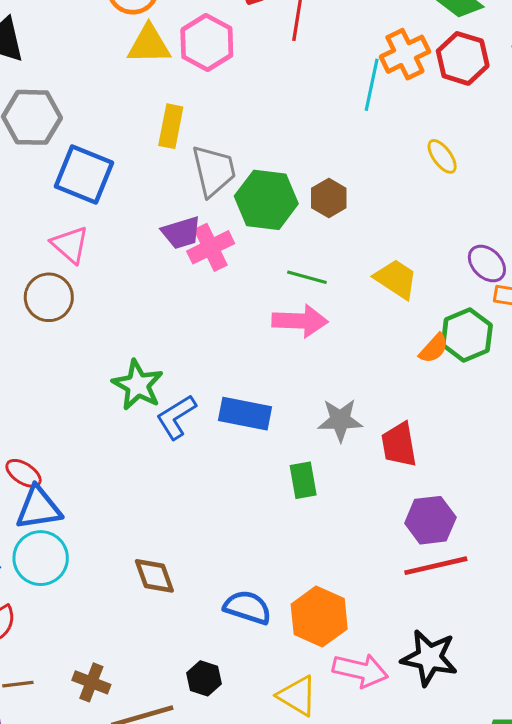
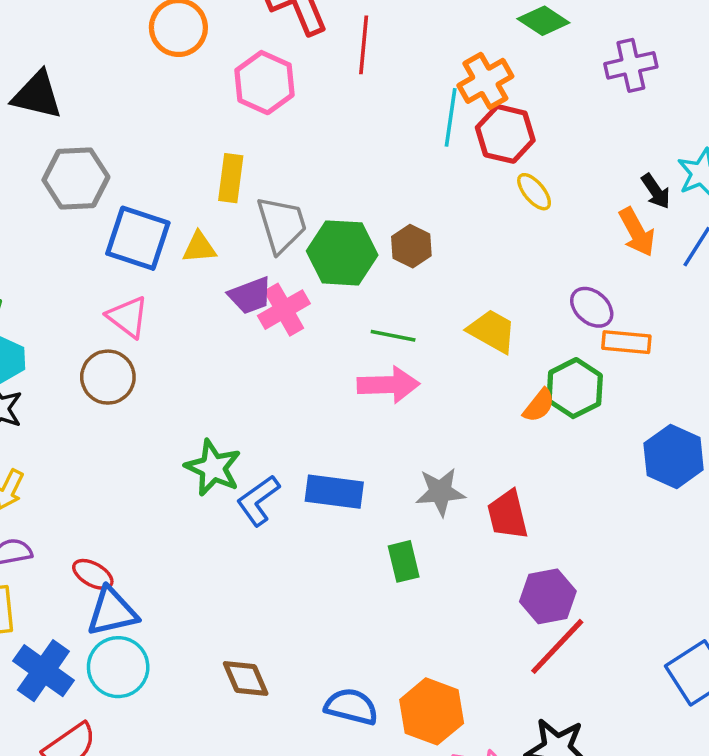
yellow triangle: (149, 45) -> (199, 247), moved, size x0.7
red hexagon: (463, 58) -> (505, 134), moved
red line: (436, 566) -> (557, 646), turned -30

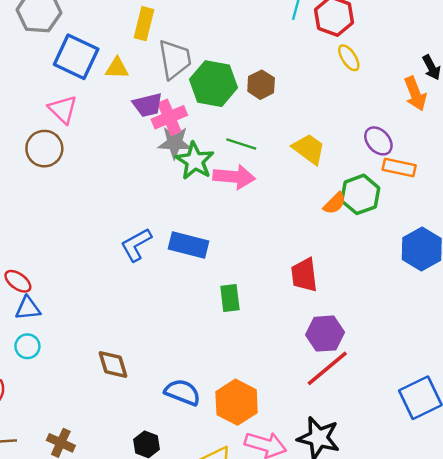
green star: (213, 468) -> (195, 161), moved
gray star: (440, 492) -> (175, 143), moved
blue triangle: (112, 612) -> (28, 308), size x0.7
cyan circle: (118, 667) -> (27, 346), size x0.6

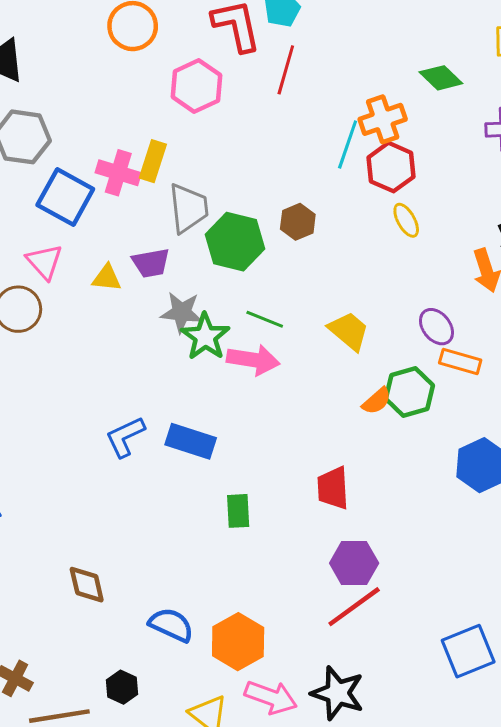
yellow triangle: (117, 68) -> (107, 278), moved
brown hexagon: (261, 85) -> (298, 222), moved
pink cross: (169, 117) -> (118, 173), moved, turned 36

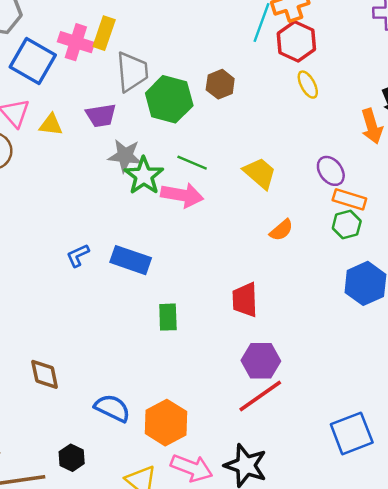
yellow triangle: (107, 278) -> (51, 125), moved
green hexagon: (409, 392) -> (347, 225), moved, size x0.7
blue L-shape: (125, 437) -> (78, 255), size x0.7

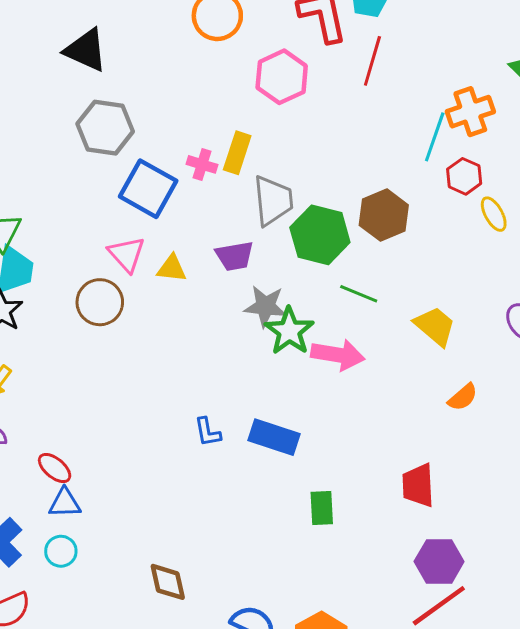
red hexagon: (296, 41) -> (464, 176), moved, size x0.7
pink cross: (76, 42) -> (202, 164), size x0.7
brown hexagon: (220, 84) -> (384, 215), size x1.4
green line: (192, 163) -> (359, 294), moved
blue L-shape: (78, 255) -> (208, 432), turned -75

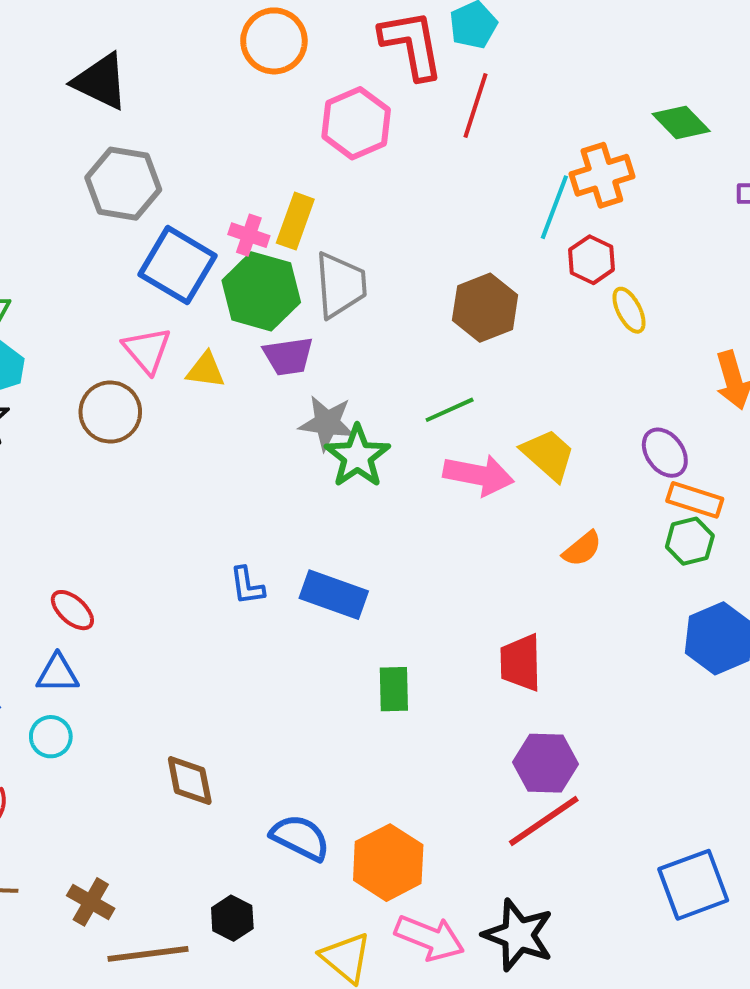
green hexagon: (320, 235) -> (261, 291), moved
green line: (359, 294) -> (450, 410), turned -48
pink arrow: (338, 355) -> (479, 475), moved
red ellipse: (55, 468) -> (72, 610), moved

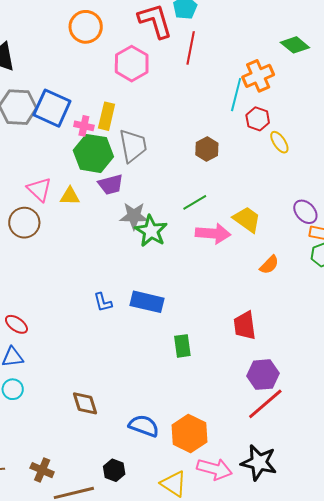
blue square: (178, 265) -> (52, 108), moved
brown hexagon: (485, 308) -> (207, 149), size x0.7

